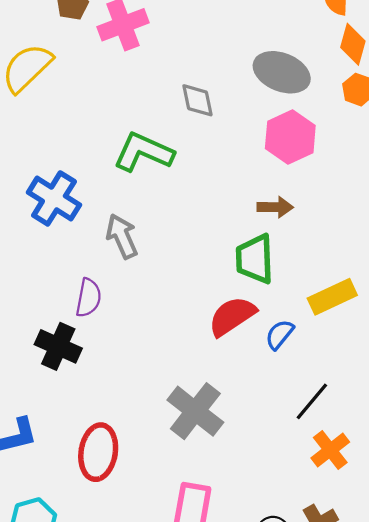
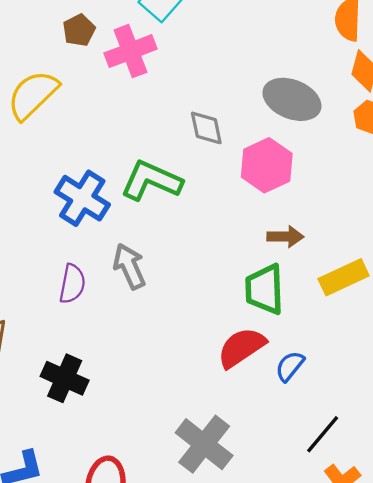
pink hexagon: (290, 137) -> (267, 165), moved
blue cross: (54, 199) -> (82, 198), moved
yellow rectangle: (332, 297) -> (344, 277), moved
purple semicircle: (88, 298) -> (72, 284), moved

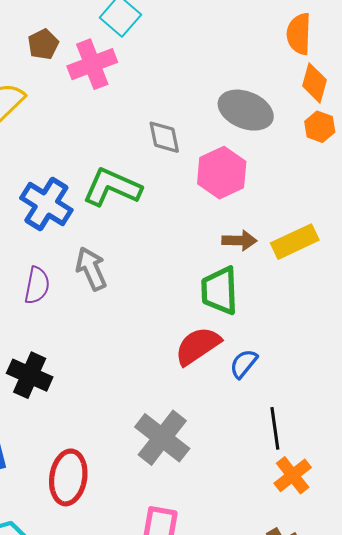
yellow rectangle: (344, 277) -> (295, 242), moved
black line: (323, 434) -> (275, 428), turned -48

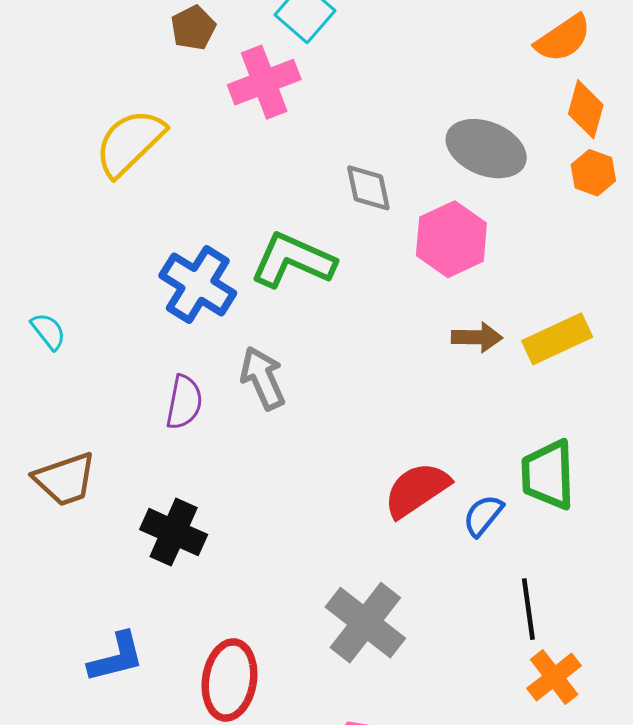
orange semicircle: (299, 34) -> (563, 38), turned -126
brown pentagon: (43, 44) -> (193, 28), moved
green trapezoid: (220, 291) -> (548, 475), moved

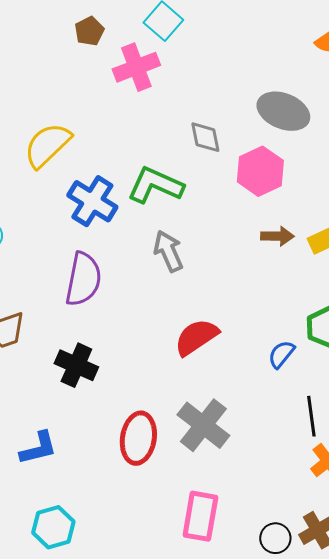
yellow semicircle: (130, 143) -> (47, 145), moved
gray arrow: (263, 378) -> (168, 251), moved
purple semicircle: (184, 402) -> (83, 279), size x1.5
red semicircle: (417, 490) -> (196, 337), moved
red ellipse: (229, 680) -> (138, 438), moved

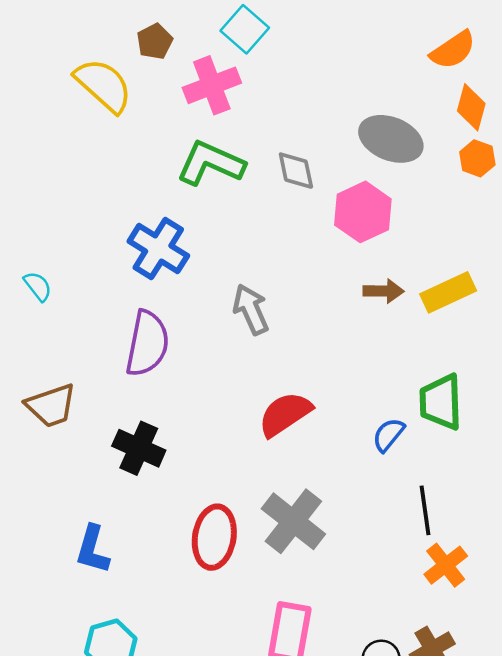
yellow semicircle: (47, 145) -> (103, 85), moved, turned 86
green L-shape: (155, 185) -> (211, 163), moved
blue L-shape: (38, 448) -> (93, 549), turned 120

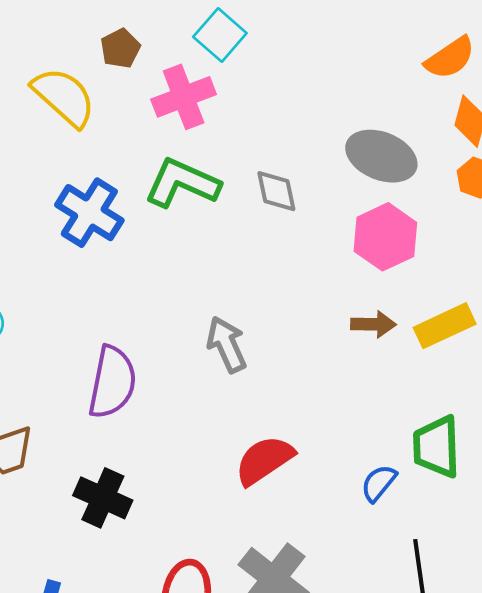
pink hexagon: (363, 212) -> (385, 237), moved
blue cross: (158, 248) -> (89, 213), moved

